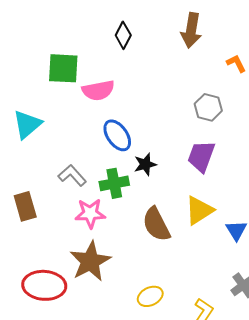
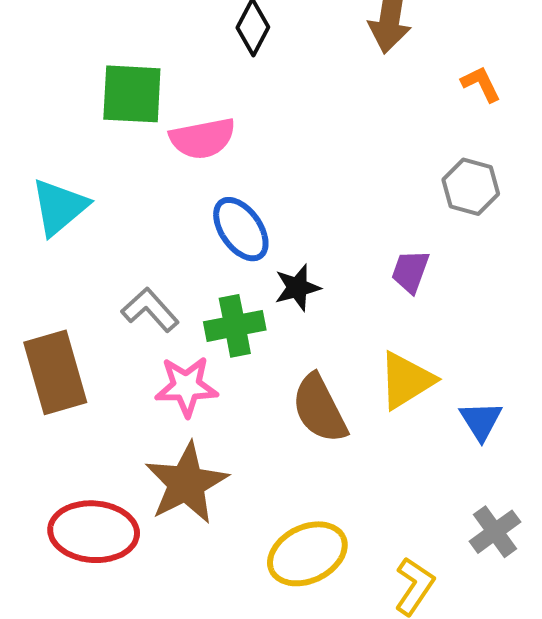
gray hexagon: (208, 107) -> (471, 187), moved
purple trapezoid: (201, 156) -> (410, 271), size x0.7
brown rectangle: (25, 206) -> (55, 372), size x1.4
yellow ellipse: (150, 296) -> (307, 554), size x1.5

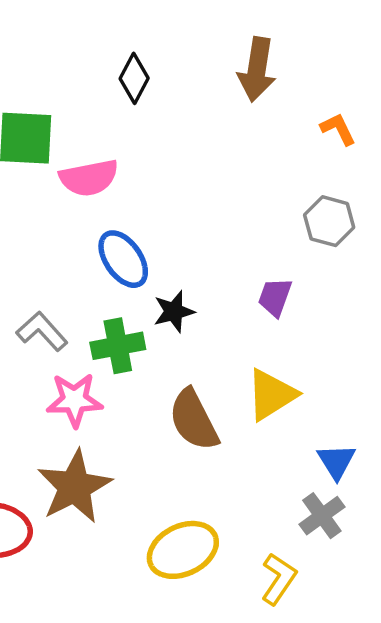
blue triangle: (481, 421) -> (336, 461), moved
gray cross: (495, 532) -> (322, 516), moved

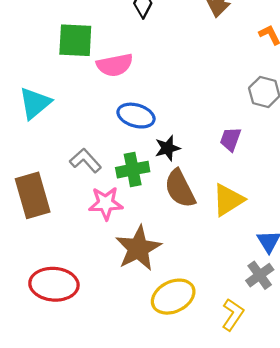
blue ellipse: (123, 259) -> (136, 116), turned -39
brown semicircle: (194, 420) -> (180, 189), moved
brown star: (74, 487) -> (138, 248), moved

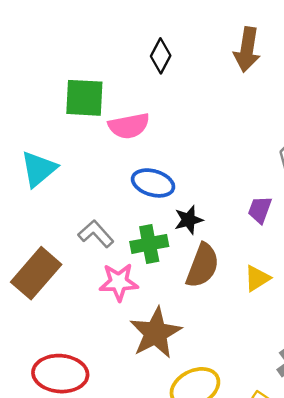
brown semicircle: (180, 189) -> (203, 266), turned -132
brown rectangle: (33, 195) -> (36, 273), turned 57
yellow triangle: (228, 200) -> (257, 278), size x0.7

